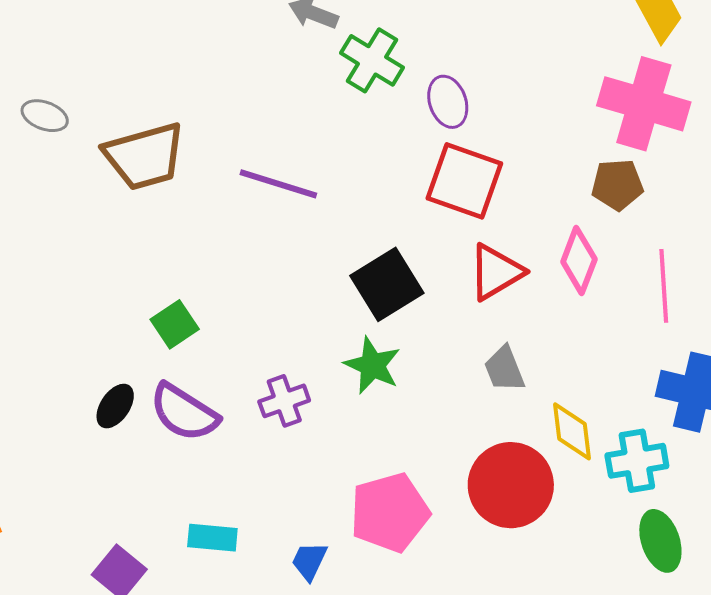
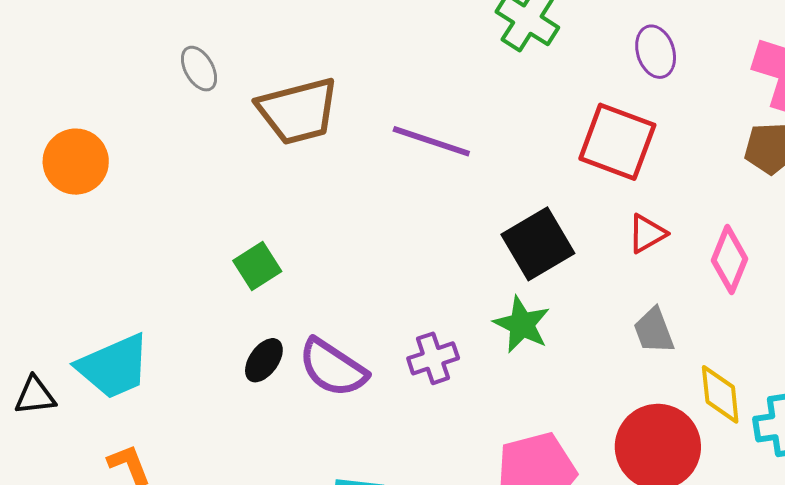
purple ellipse: (448, 102) -> (656, 52), moved
gray ellipse: (45, 116) -> (199, 69), turned 39
pink diamond: (579, 260) -> (730, 260), moved
red triangle: (496, 272) -> (647, 234), size x0.7
green square: (175, 324) -> (257, 266), moved

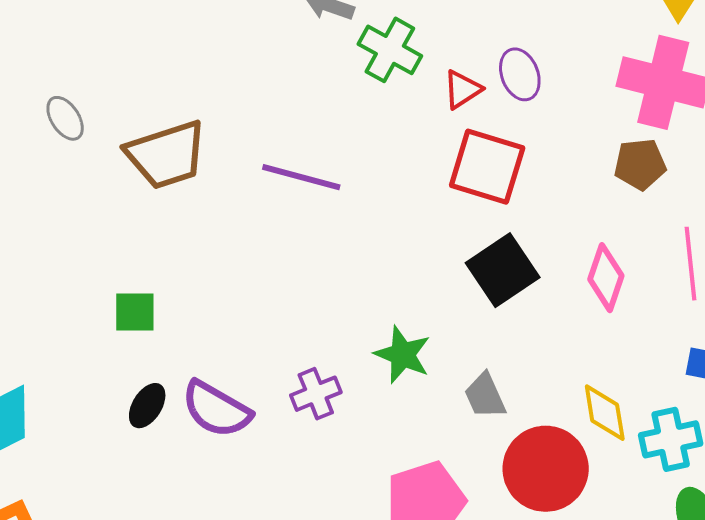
red triangle: (647, 234) -> (462, 89), moved
black square: (538, 244) -> (503, 270), moved
green square: (257, 266) -> (135, 312), turned 36
gray trapezoid: (654, 331) -> (485, 396), moved

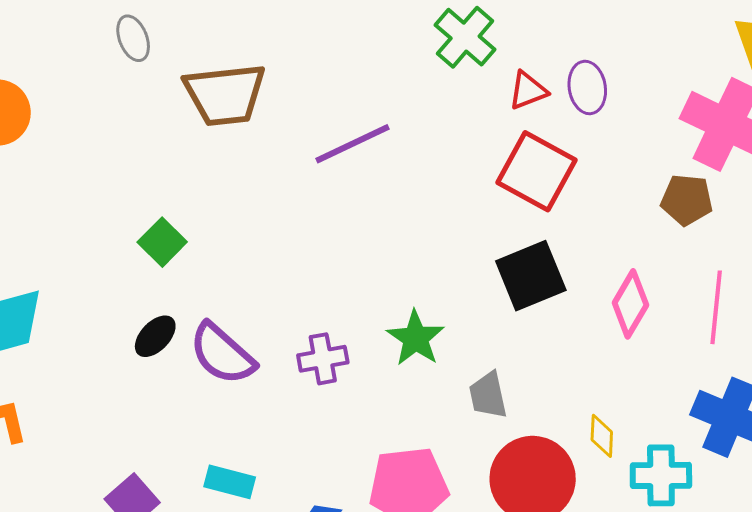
purple line: (301, 177) -> (352, 144), turned -52
green square: (135, 312) -> (162, 242), turned 33
yellow diamond: (605, 413) -> (602, 436), size x0.7

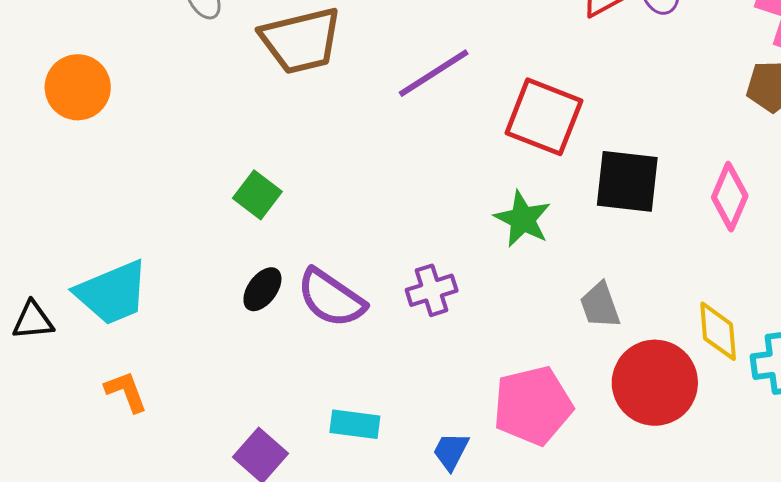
red square: (536, 171) -> (544, 117), moved
black square: (531, 276) -> (627, 181), turned 36
green star: (416, 338) -> (523, 219), moved
yellow diamond: (602, 436) -> (718, 331), size x1.4

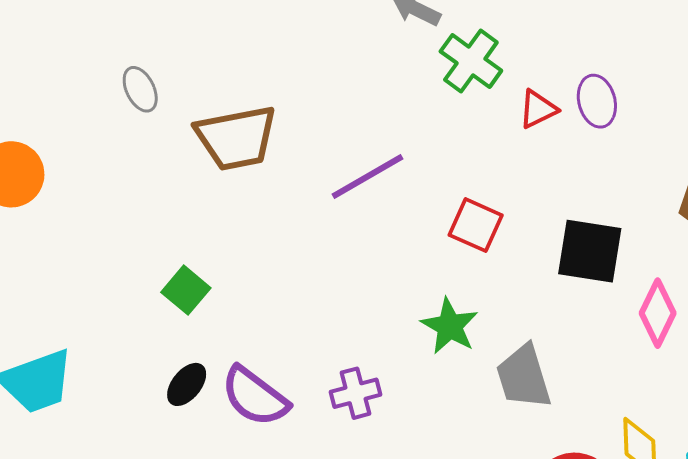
red square: (544, 117) -> (476, 225), size x0.7
black square: (627, 181) -> (590, 251), moved
gray trapezoid: (600, 305) -> (524, 377), moved, size x1.4

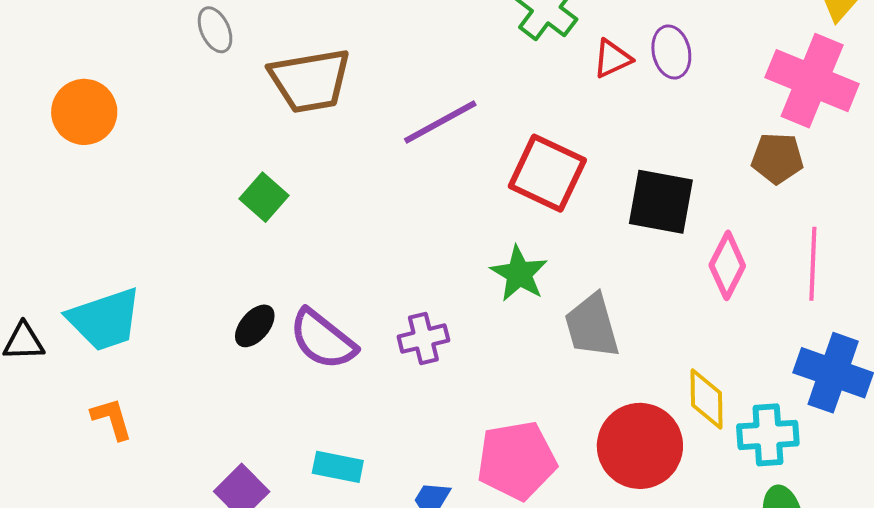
red square: (476, 225) -> (547, 173), size x1.4
green square: (186, 290) -> (264, 197), moved

